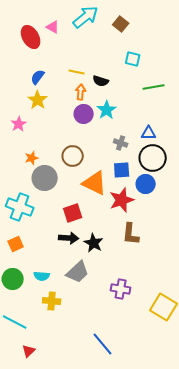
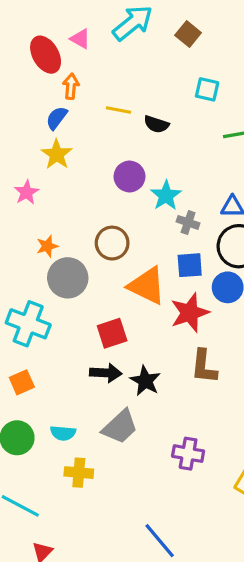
orange arrow: (81, 92) -> (71, 86), moved
cyan star: (107, 110) -> (166, 196), moved

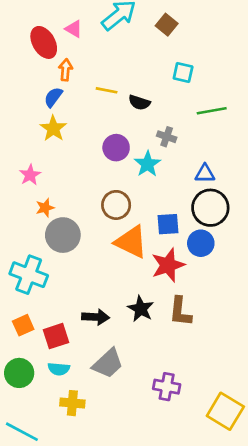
pink star: (27, 192) -> (30, 175), moved
gray cross: (188, 222) -> (167, 137), moved
brown circle: (112, 243) -> (116, 205), moved
red square: (112, 333) -> (56, 336), moved
black star: (145, 381) -> (141, 309), moved

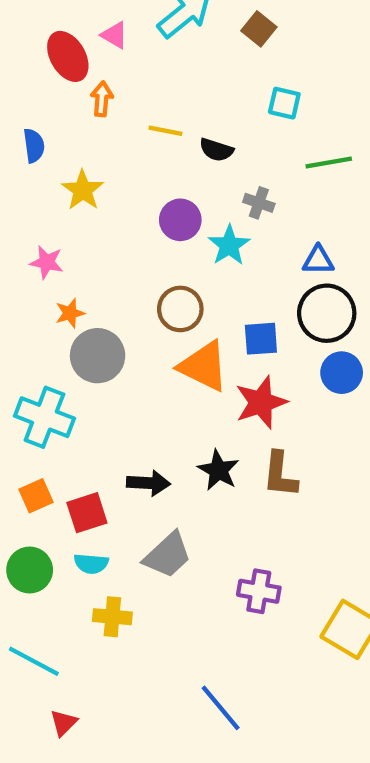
blue semicircle: (53, 97) -> (34, 146), moved, turned 135
pink star: (30, 175) -> (47, 262), turned -30
blue circle: (201, 243) -> (342, 373), moved

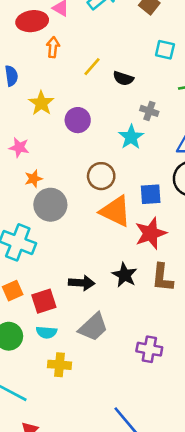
red ellipse: (68, 56) -> (32, 21), turned -68
yellow line: (165, 131) -> (92, 67), turned -60
purple circle: (180, 220) -> (78, 120), moved

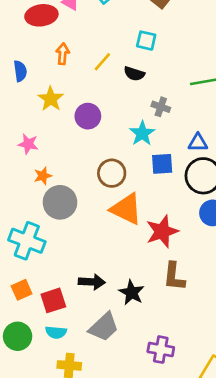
orange arrow: (53, 47) -> (63, 54), moved
cyan square: (165, 50) -> (146, 41), moved
blue square: (151, 194) -> (162, 164), moved
black star: (125, 275) -> (132, 292), moved

